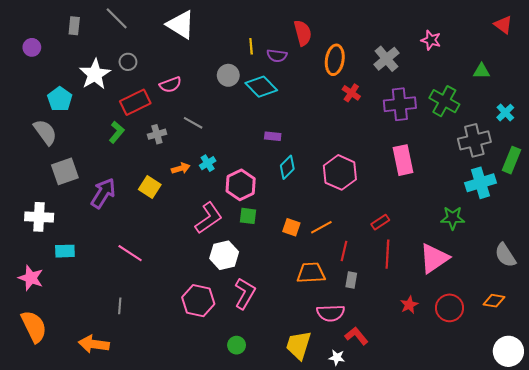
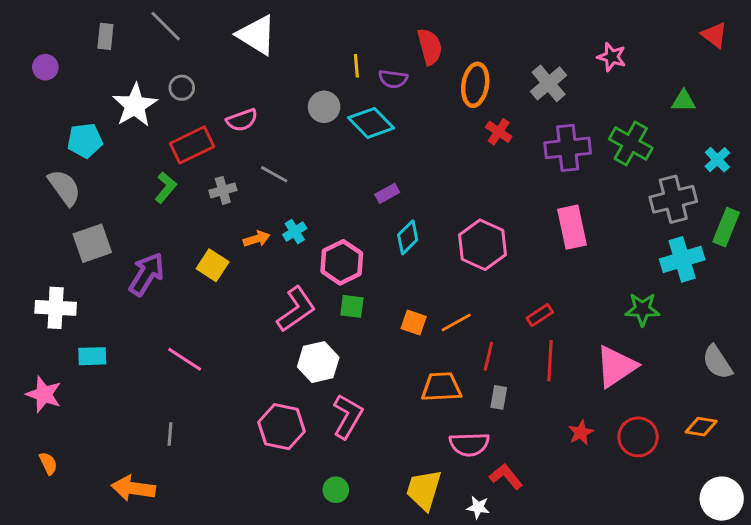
cyan pentagon: (60, 99) -> (85, 141), turned 30
purple rectangle: (273, 136) -> (387, 193), turned -35
orange semicircle: (34, 327) -> (48, 463), size x0.5

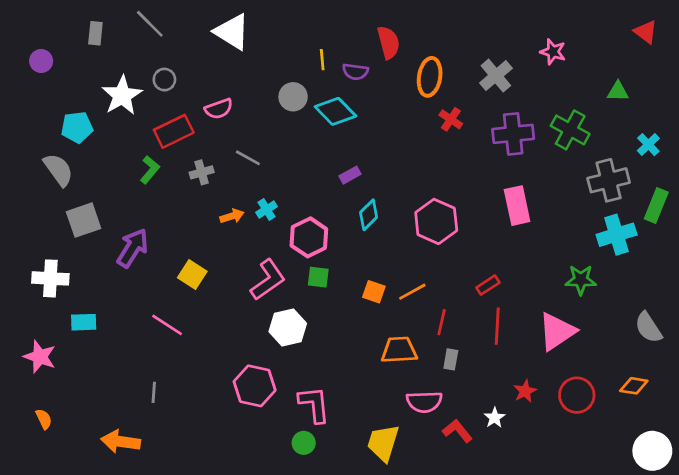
yellow square: (213, 265) -> (192, 274), moved
pink L-shape: (348, 416) -> (314, 404), moved, turned -36
white star: (478, 507) -> (495, 418), moved, turned 30

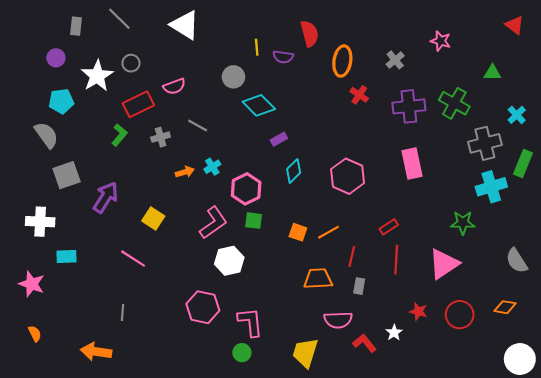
purple circle: (41, 61) -> (56, 58), moved
gray cross: (496, 76) -> (395, 60), size x0.7
cyan diamond: (335, 111) -> (259, 105), moved
red star: (525, 391) -> (418, 311), turned -30

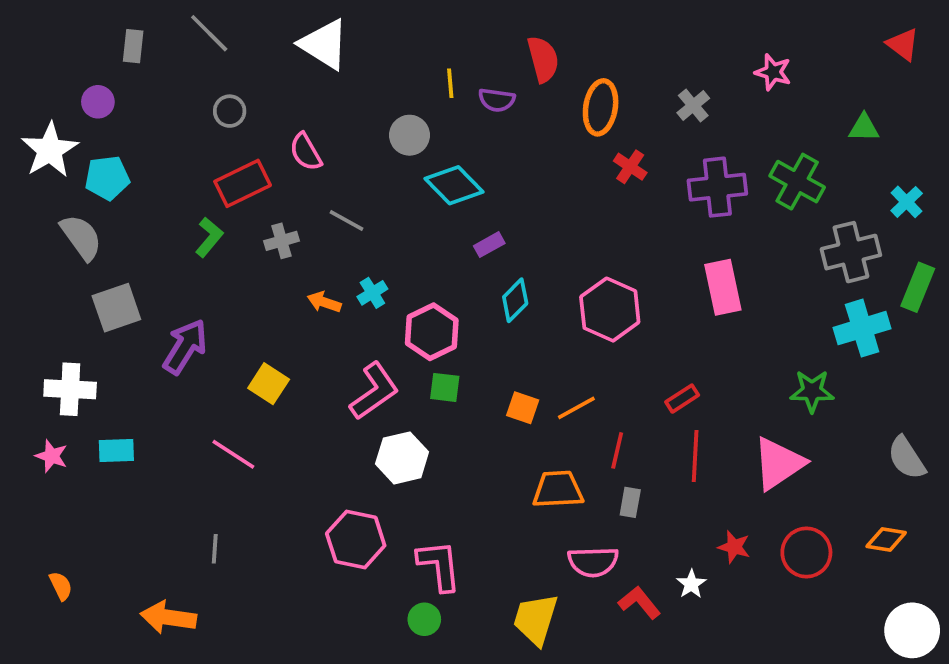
white star: (97, 76) -> (50, 150), moved
pink semicircle: (174, 86) -> (306, 152), turned 80
orange arrow: (185, 172) -> (324, 302), turned -144
pink star: (32, 284) -> (52, 456), moved, size x0.7

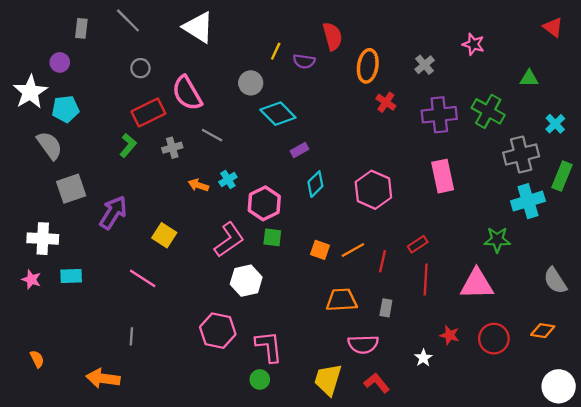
yellow line: (450, 83) -> (276, 51), turned 30
pink semicircle: (306, 152) -> (187, 93), size x1.5
red line: (617, 450) -> (382, 261), moved
pink triangle: (779, 463) -> (477, 284), turned 33
red L-shape: (639, 603) -> (377, 383), moved

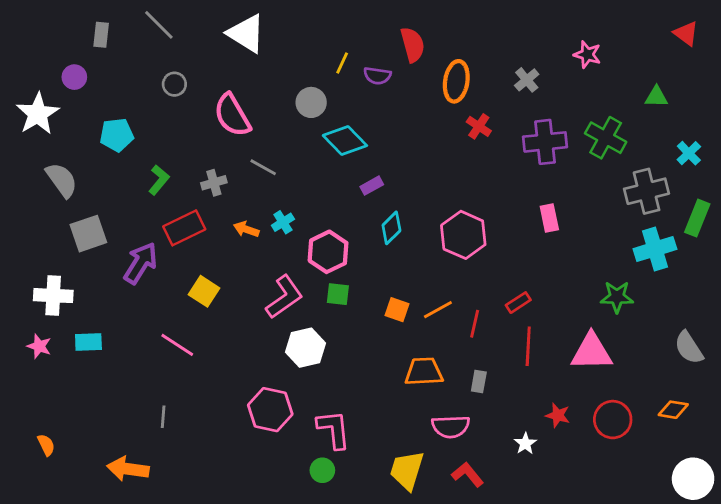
cyan pentagon: (65, 109) -> (117, 135), moved
red rectangle: (148, 112) -> (184, 228), moved
pink rectangle: (443, 176) -> (549, 218), size x0.7

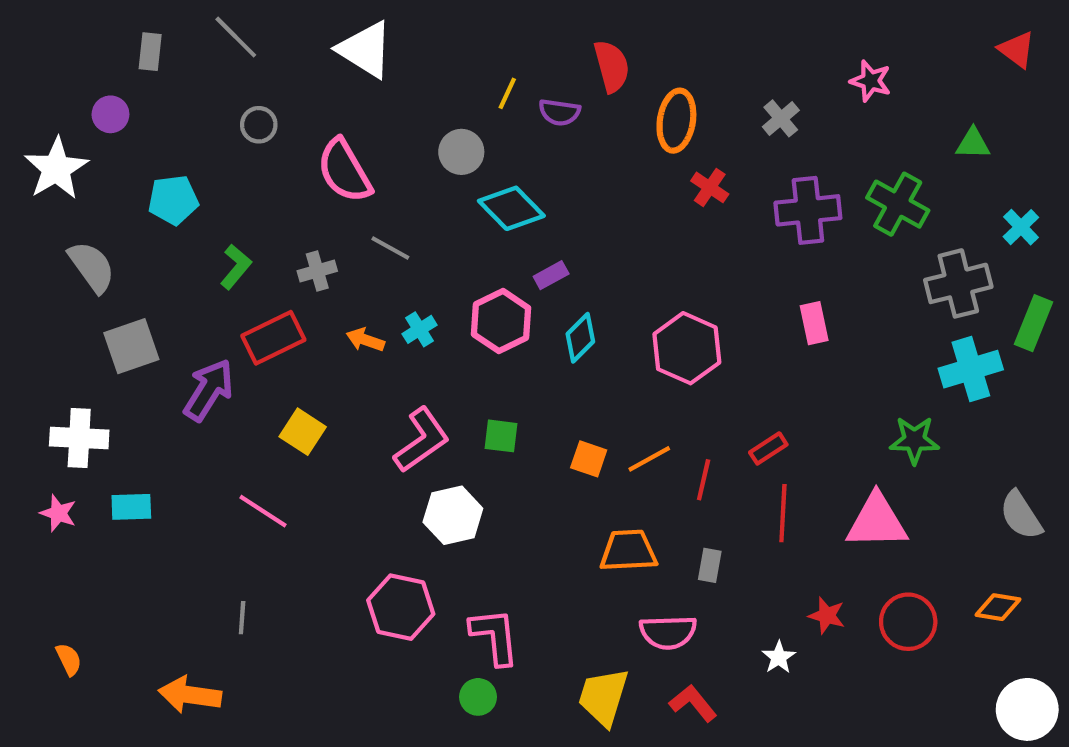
pink hexagon: (328, 252) -> (501, 321), moved

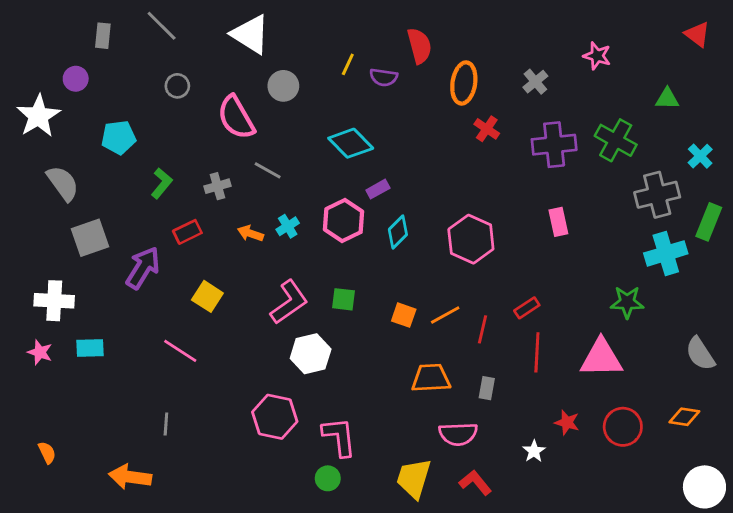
gray circle: (461, 152) -> (283, 86), moved
red rectangle: (273, 338) -> (187, 232), size x0.7

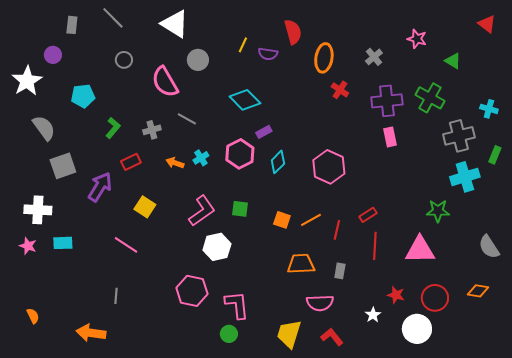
green triangle: (667, 99) -> (453, 61), moved, turned 30
cyan cross: (700, 156) -> (489, 109), turned -30
pink rectangle: (558, 222) -> (390, 137), moved
green rectangle: (709, 222) -> (495, 155), size x0.7
white circle: (704, 487) -> (417, 329), moved

